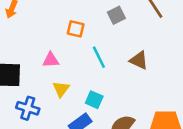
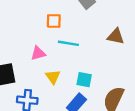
cyan line: (99, 57) -> (68, 43), moved, turned -42

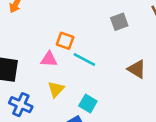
orange square: (54, 21) -> (65, 41), moved

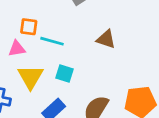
yellow triangle: (56, 89) -> (30, 77), size x1.5
cyan square: (88, 103) -> (65, 73), moved

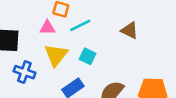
cyan line: (52, 41) -> (80, 25), turned -50

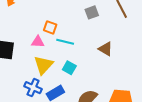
cyan line: (80, 25) -> (65, 42), turned 36
blue cross: (24, 72) -> (33, 88), moved

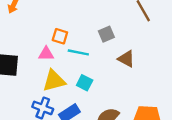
gray square: (92, 12) -> (106, 34), moved
yellow triangle: (43, 65) -> (54, 81), turned 35

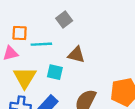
brown triangle: (126, 59) -> (76, 55), moved
yellow triangle: (54, 81) -> (25, 78), turned -30

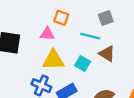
cyan line: (41, 44) -> (90, 36), moved
yellow triangle: (25, 78) -> (53, 60), turned 40

